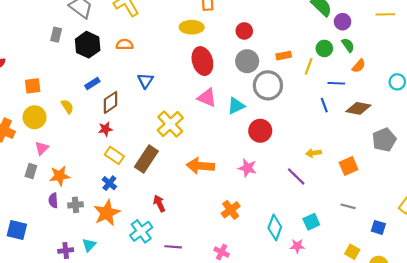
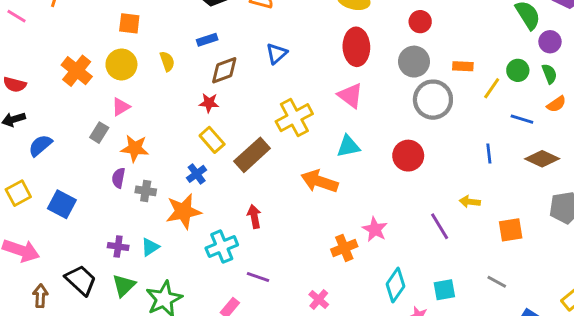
blue line: (324, 105) -> (489, 153), moved
cyan triangle: (236, 106) -> (348, 146), moved
pink star: (247, 168) -> (375, 229), moved

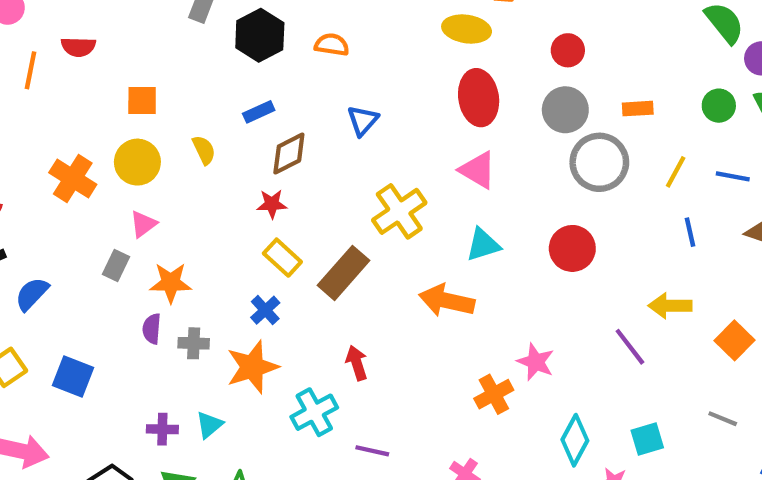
yellow line: (492, 88) -> (676, 172), moved
yellow arrow: (470, 202) -> (670, 306), size x1.4
orange square: (511, 230) -> (734, 340), turned -30

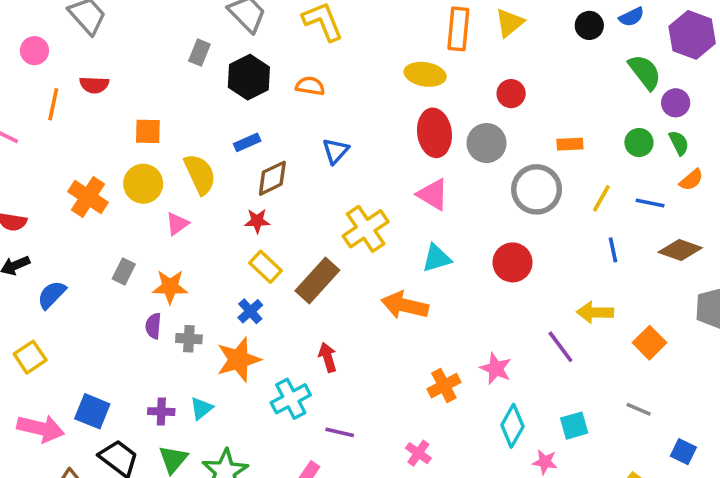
gray circle: (565, 110) -> (487, 143), moved
yellow semicircle: (204, 150) -> (200, 174), size x1.6
pink triangle: (143, 224) -> (177, 224), moved
pink star: (536, 362) -> (496, 369), moved
blue square: (73, 377) -> (92, 411), moved

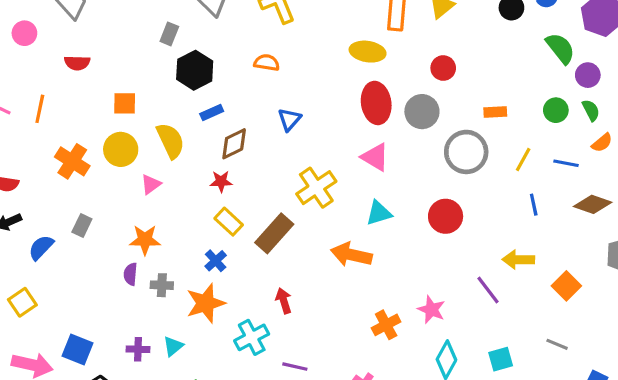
black hexagon: (249, 77) -> (195, 70), moved
orange line: (53, 104) -> (40, 109), moved
gray rectangle: (124, 272) -> (82, 226), moved

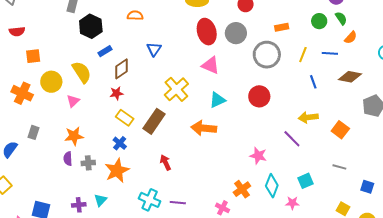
orange square: (125, 103) -> (33, 56), moved
orange cross: (386, 325) -> (242, 189), moved
cyan cross: (252, 337) -> (150, 200), moved, turned -30

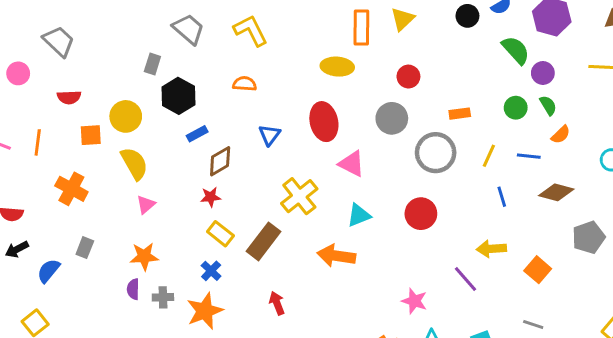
red ellipse: (207, 32) -> (324, 122), moved
yellow semicircle: (82, 72) -> (134, 164), moved
yellow circle: (51, 82) -> (126, 116), moved

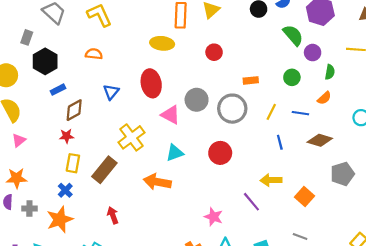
green semicircle: (548, 105) -> (330, 72), moved, turned 40
gray circle: (392, 118) -> (197, 100), moved
yellow rectangle: (220, 234) -> (73, 163), turned 60

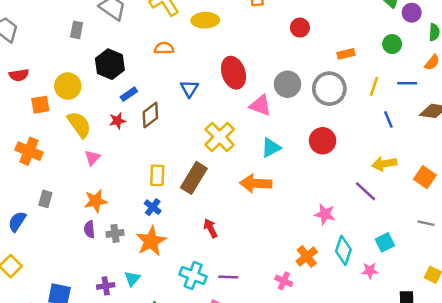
gray rectangle: (27, 37) -> (77, 30), moved
yellow ellipse: (162, 43) -> (205, 20), moved
red star: (67, 136) -> (117, 121), moved

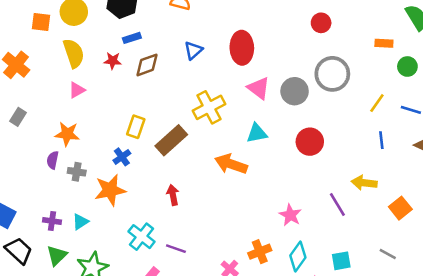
orange rectangle: (346, 54) -> (384, 43), moved
gray circle: (287, 84) -> (295, 91), moved
gray circle: (329, 89) -> (332, 74), moved

